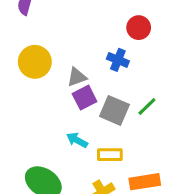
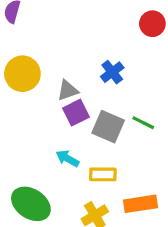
red circle: (139, 28) -> (152, 24), moved
blue cross: (118, 60) -> (112, 72), turned 30
green line: (147, 107) -> (143, 123), turned 70

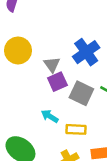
blue cross: (112, 72) -> (86, 52), size x1.5
gray triangle: (68, 90) -> (52, 65), turned -48

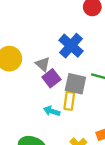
yellow rectangle: (76, 129) -> (69, 101), moved, turned -72

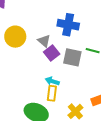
blue cross: (71, 46) -> (68, 25), turned -30
yellow rectangle: (69, 101) -> (52, 93), moved

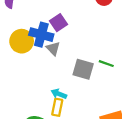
blue cross: (68, 25) -> (41, 35), moved
purple square: (52, 53) -> (59, 23), moved

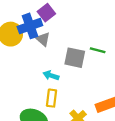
blue cross: (41, 35) -> (30, 26), turned -30
cyan arrow: (59, 94) -> (51, 75), moved

